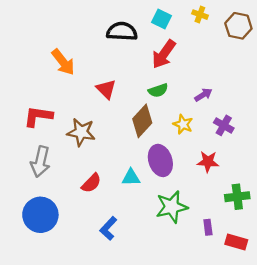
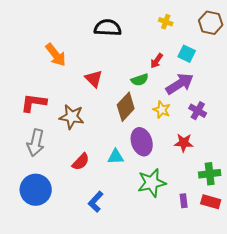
yellow cross: (200, 15) -> (166, 22), moved
cyan square: (161, 19) -> (187, 54), moved
red arrow: (164, 54) -> (157, 61), moved, size x0.6
purple arrow: (203, 95) -> (180, 84), size x1.8
red rectangle: (236, 242) -> (211, 202), moved

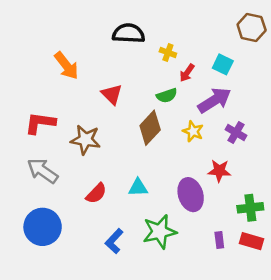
yellow cross: (166, 22) -> (168, 53), moved
purple ellipse: (142, 142) -> (191, 195), moved
gray arrow: (36, 143) -> (43, 171), turned 112
green star: (152, 183) -> (160, 232), moved

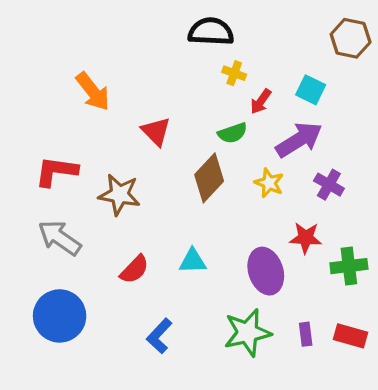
black semicircle: (129, 33) -> (211, 32), moved
green cross: (250, 208) -> (349, 266), moved
green star: (160, 232) -> (247, 333), moved

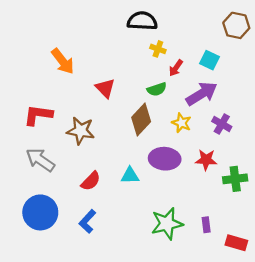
purple ellipse: (266, 271) -> (165, 159), moved, turned -68
blue L-shape: (159, 336) -> (87, 221), moved
red rectangle: (351, 336) -> (236, 243), moved

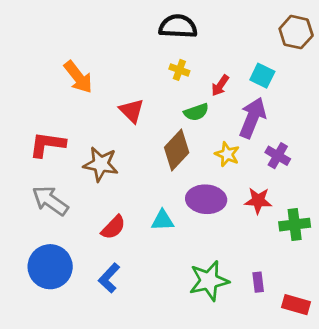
yellow cross: (158, 49) -> (179, 70), moved
purple arrow: (202, 94) -> (252, 118), turned -36

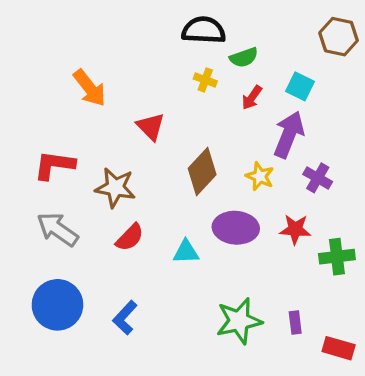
green semicircle: (196, 112) -> (244, 57), moved
red semicircle: (113, 227) -> (130, 237), moved

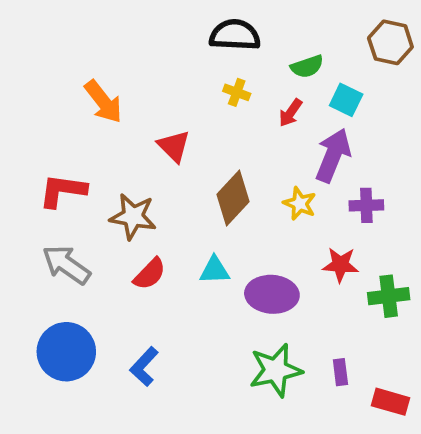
green semicircle: (244, 57) -> (307, 66), moved
purple cross: (318, 178) -> (366, 205), turned -32
purple ellipse: (236, 228) -> (272, 294), moved
cyan triangle: (186, 252) -> (215, 270), moved

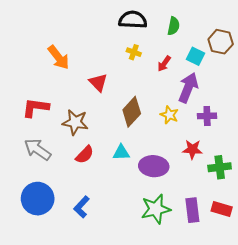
brown hexagon: (390, 42) -> (221, 42), moved
green semicircle: (307, 66) -> (174, 26), moved, turned -60
purple rectangle: (340, 372) -> (192, 210), size x1.6
red rectangle: (390, 402) -> (222, 209), moved

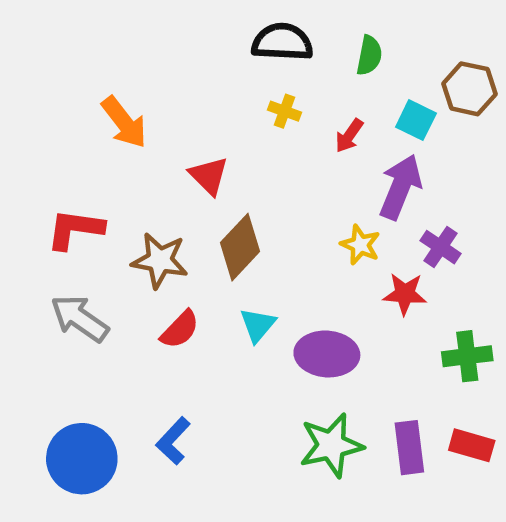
brown diamond: (132, 112) -> (240, 247), moved
purple cross: (207, 116) -> (441, 247), turned 36
red star: (192, 149) -> (405, 294), moved
cyan triangle: (121, 153) -> (258, 325), turned -48
blue circle: (38, 199) -> (82, 459), moved

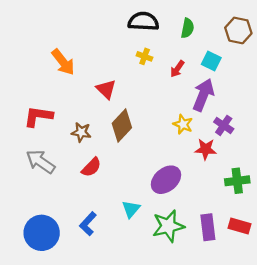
brown hexagon: (469, 89) -> (238, 30), moved
brown star: (160, 260) -> (81, 132), size x0.7
cyan triangle: (258, 325) -> (131, 209), moved
purple ellipse: (327, 354) -> (166, 180), turned -44

